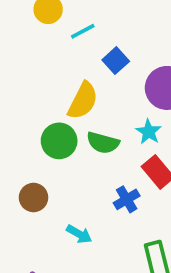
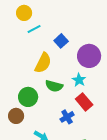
cyan line: (83, 31) -> (34, 29), moved
green circle: (59, 141) -> (28, 97), moved

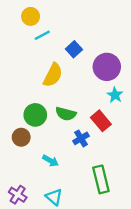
cyan star: (79, 80) -> (115, 95), moved
green semicircle: (54, 86) -> (66, 114), moved

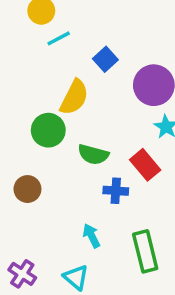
green circle: (35, 115) -> (48, 130), moved
blue cross: (81, 138) -> (116, 191), turned 35
cyan arrow: (50, 161) -> (92, 236), moved, turned -147

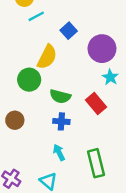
blue cross: (116, 191) -> (61, 121), moved

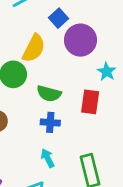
purple circle: (102, 49) -> (80, 40), moved
red rectangle: (96, 104) -> (90, 102), turned 48

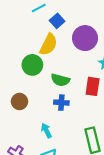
blue square: (59, 18) -> (57, 21), moved
cyan arrow: (48, 158) -> (46, 130), moved

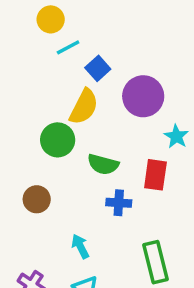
blue cross: (61, 103) -> (119, 203), moved

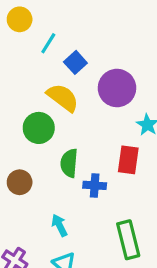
yellow circle: (51, 19) -> (20, 19), moved
cyan line: (68, 47) -> (48, 43), turned -30
yellow semicircle: (84, 107) -> (63, 98), turned -80
green semicircle: (103, 164) -> (69, 163), moved, turned 80

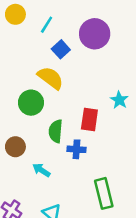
cyan line: (48, 43) -> (47, 25), moved
purple circle: (117, 88) -> (95, 34), moved
red rectangle: (128, 160) -> (89, 119), moved
cyan arrow: (59, 225) -> (41, 170), moved, turned -30

